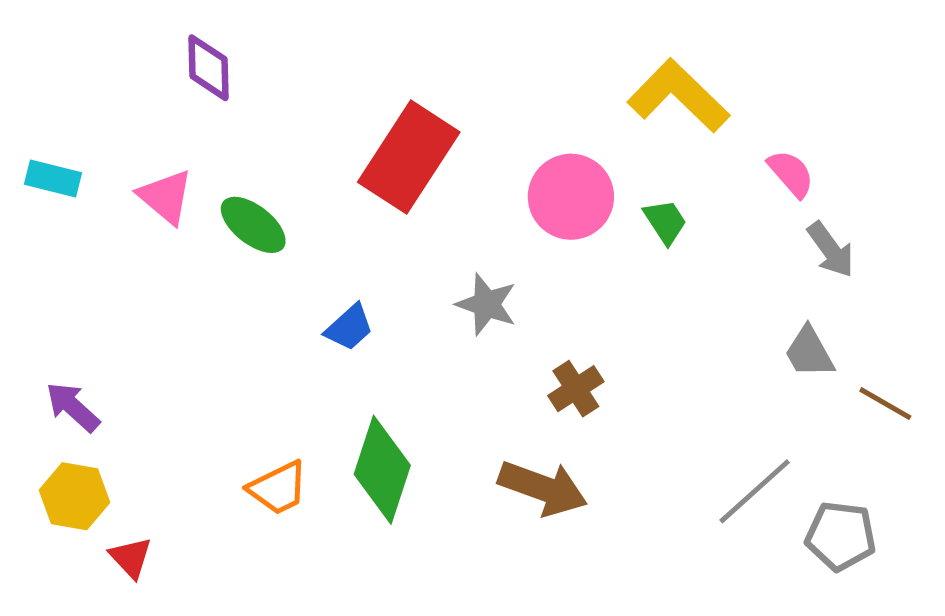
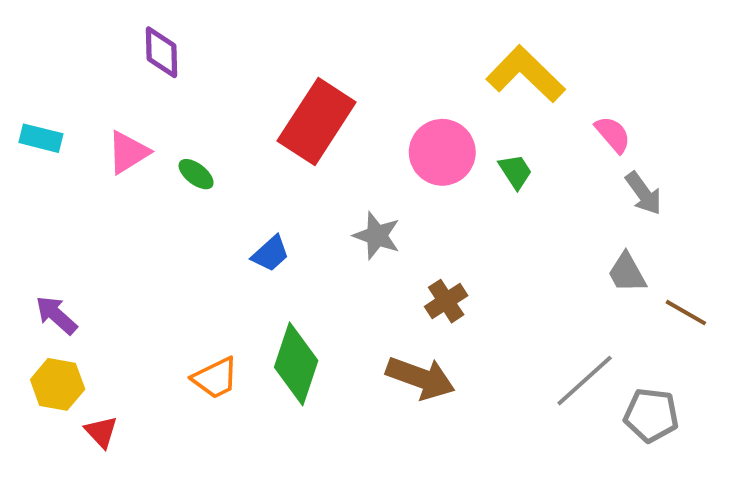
pink triangle: (165, 197) -> (128, 152), turned 48
green ellipse: (253, 225) -> (196, 174), size x0.7

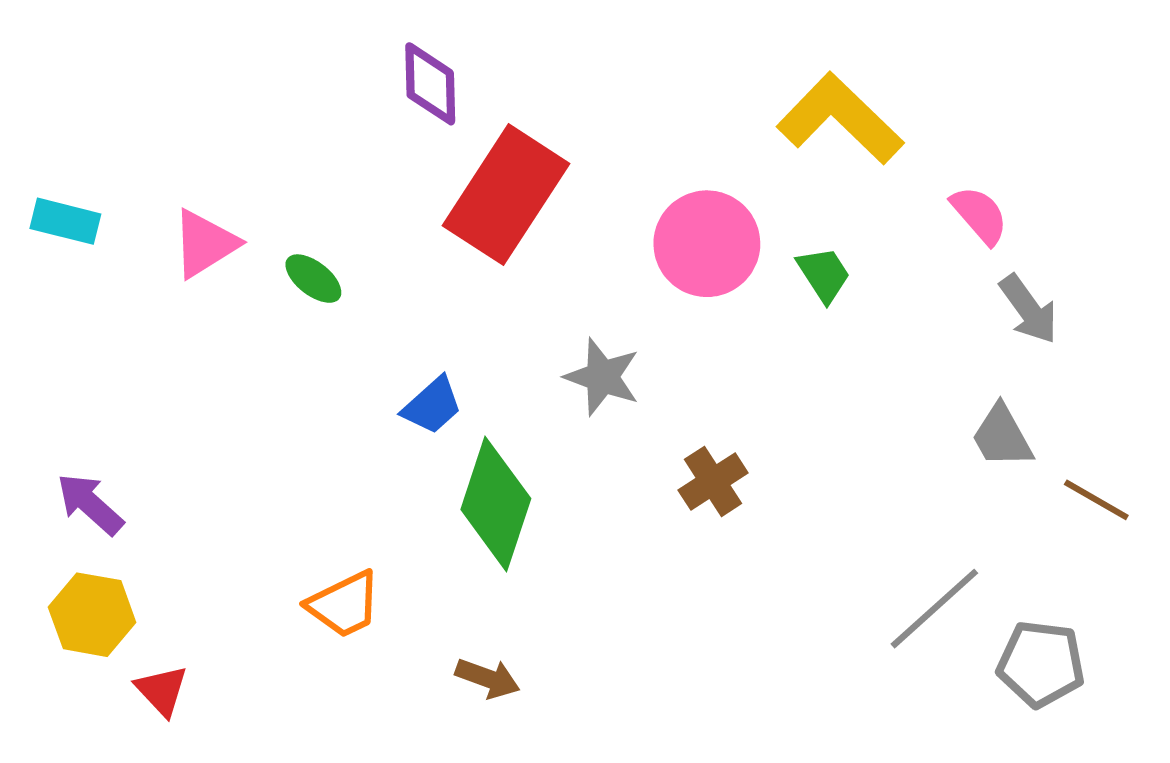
purple diamond: (161, 52) -> (430, 84), moved
green diamond: (296, 364) -> (496, 504), moved
brown arrow: (420, 378) -> (488, 678), moved, size x0.6

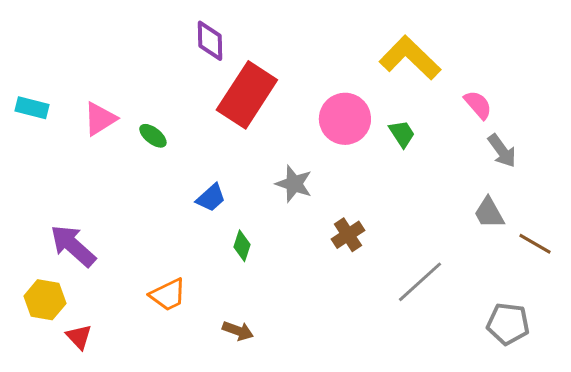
purple arrow: (90, 504) -> (73, 246), moved, size x1.4
green diamond: (496, 504) -> (242, 246), size x0.5
gray line: (934, 609) -> (420, 282), moved

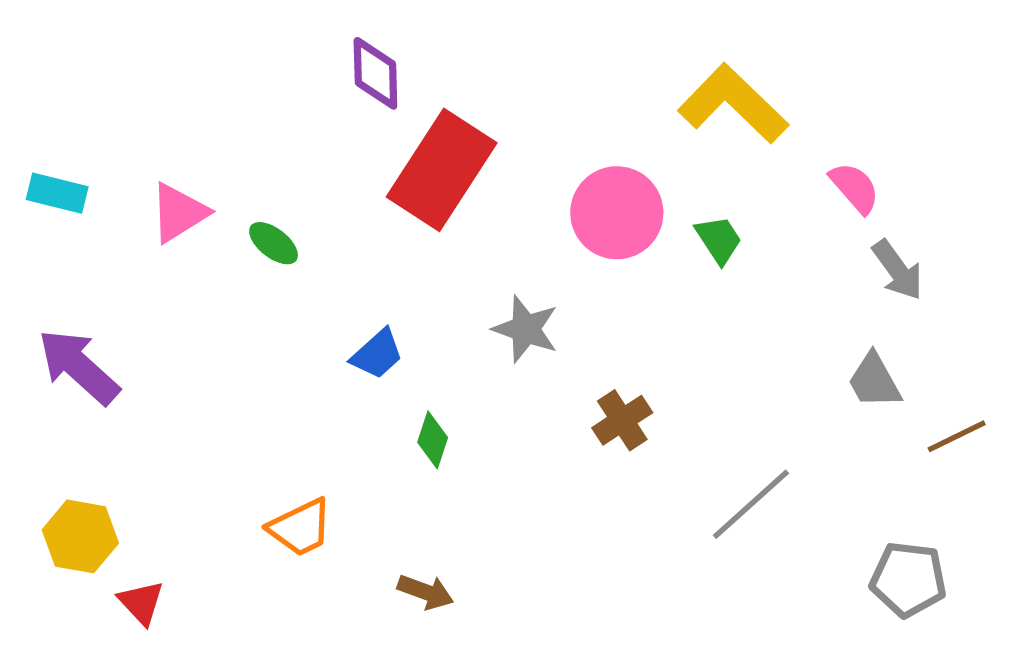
brown line: (535, 244) -> (957, 436), turned -56
purple arrow: (73, 246) -> (79, 367), moved

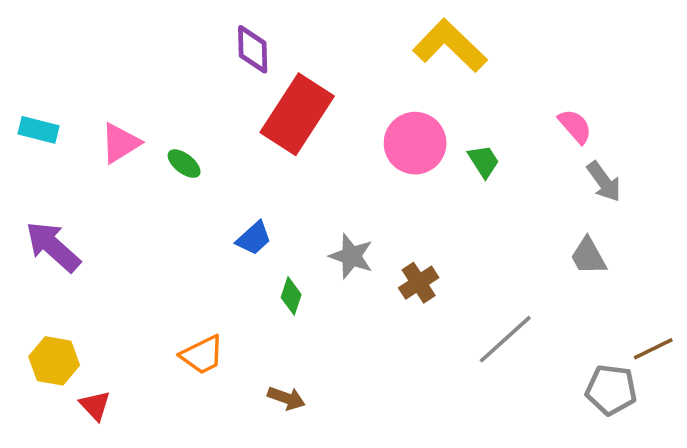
yellow L-shape: (733, 104) -> (450, 46), moved
gray star: (526, 329) -> (351, 256), moved
brown line: (957, 436) -> (653, 349), moved

